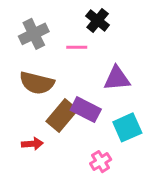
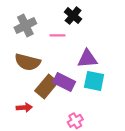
cyan square: (127, 127) -> (94, 81), moved, turned 35

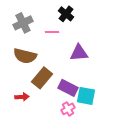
cyan square: (94, 81) -> (86, 96), moved
purple rectangle: (64, 82) -> (68, 88), moved

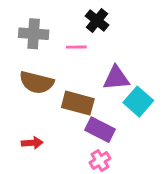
gray cross: (23, 23) -> (34, 34), turned 30
brown rectangle: (42, 78) -> (78, 103), moved, turned 65
cyan square: (86, 96) -> (138, 102), moved, turned 30

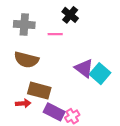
purple triangle: (116, 78) -> (84, 68), moved, turned 42
brown rectangle: (78, 103) -> (39, 91), moved
purple rectangle: (100, 130) -> (54, 112), moved

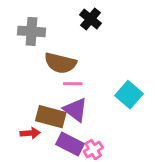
pink line: (55, 34) -> (73, 84), moved
brown semicircle: (26, 60) -> (60, 63), moved
purple triangle: (84, 68) -> (75, 110), moved

